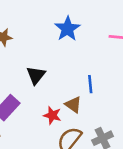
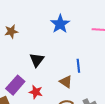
red star: (52, 115) -> (36, 92), moved

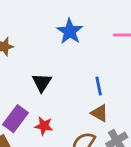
brown triangle: (66, 82) -> (100, 113), moved

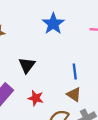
red star: (44, 126) -> (36, 98), moved

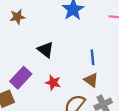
black triangle: (27, 65) -> (46, 50), turned -30

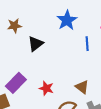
black triangle: (46, 50) -> (36, 44), moved, turned 42
blue line: (93, 57) -> (87, 44), moved

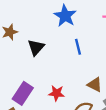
blue line: (87, 44) -> (78, 47), moved

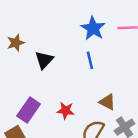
blue star: (65, 16) -> (93, 28), moved

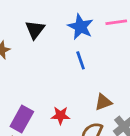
black triangle: (44, 60) -> (35, 30), moved
brown triangle: (107, 102) -> (103, 102), turned -42

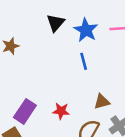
black triangle: (35, 30) -> (56, 23), moved

